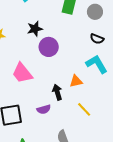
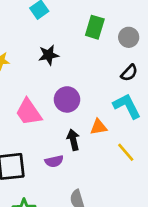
black semicircle: (97, 39) -> (129, 73), turned -72
purple circle: (49, 47) -> (67, 99), moved
yellow line: (84, 109) -> (126, 152), moved

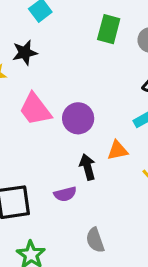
black star: (49, 55) -> (25, 53), moved
pink trapezoid: (29, 112) -> (35, 109), moved

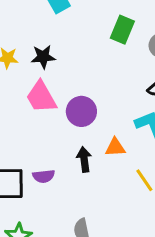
black star: (25, 53) -> (43, 57), moved
purple semicircle: (65, 194) -> (44, 176), moved

